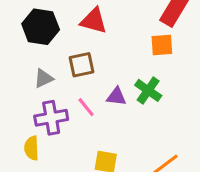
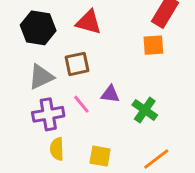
gray triangle: (44, 78) -> (41, 77), size x1.4
green cross: (148, 90) -> (145, 110), moved
yellow semicircle: (31, 148) -> (57, 149), moved

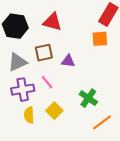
purple triangle: (110, 94) -> (68, 61), moved
green cross: (145, 110) -> (88, 98), moved
yellow square: (100, 156) -> (54, 111), moved, turned 35

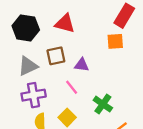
pink line: (47, 82) -> (72, 87), moved

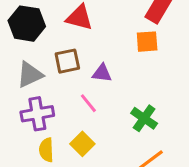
green cross: (103, 104) -> (144, 118), moved

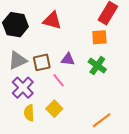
brown square: (67, 61) -> (42, 62), moved
purple cross: (37, 114) -> (23, 88), turned -35
green cross: (144, 118) -> (97, 66), moved

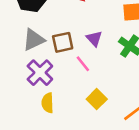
purple triangle: (68, 59) -> (94, 38), turned 40
yellow square: (54, 109) -> (97, 99), moved

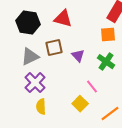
brown square: (63, 42) -> (54, 48), moved
pink line: (83, 64) -> (92, 87), moved

